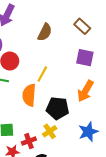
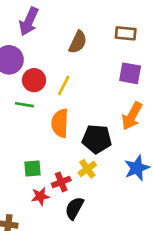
brown rectangle: (82, 26) -> (126, 33), turned -35
yellow line: (42, 74) -> (64, 86), moved

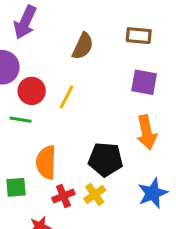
orange arrow: (132, 116) -> (147, 132), turned -40
orange semicircle: (60, 123) -> (46, 162), moved
green square: (32, 169) -> (16, 187), moved
red cross: (61, 182) -> (63, 196), moved

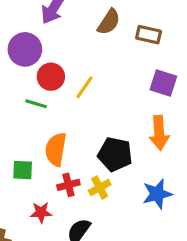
brown rectangle: (139, 36) -> (149, 35), moved
brown semicircle: (83, 46) -> (109, 22), moved

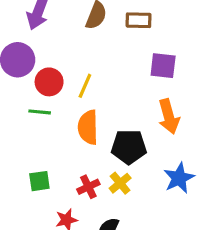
orange semicircle: (56, 149) -> (88, 127), moved

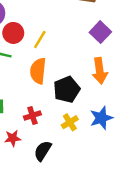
purple square: (163, 66) -> (100, 32), turned 30
black pentagon: (129, 147) -> (67, 90), turned -30
yellow cross: (120, 183) -> (70, 122), moved

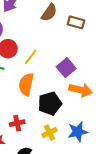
purple square: (100, 32) -> (66, 68), moved
orange arrow: (100, 71) -> (81, 90), turned -75

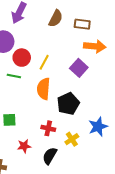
orange arrow: (81, 90) -> (95, 46), moved
red cross: (17, 123) -> (48, 128), moved, turned 32
yellow cross: (50, 133) -> (72, 139), moved

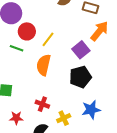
orange arrow: (95, 46) -> (100, 31), turned -65
black pentagon: (68, 104) -> (80, 77), moved

